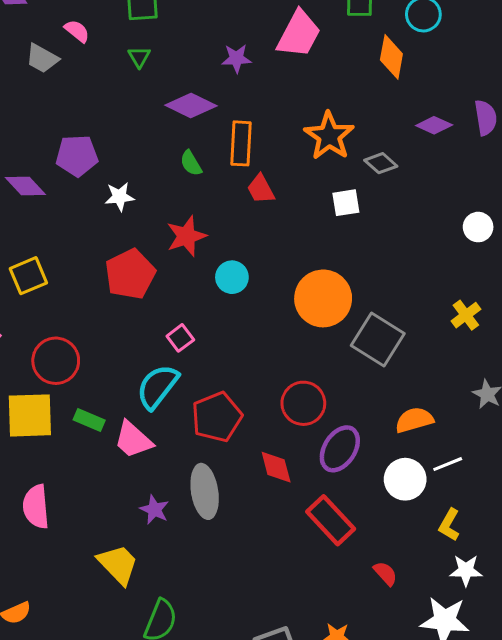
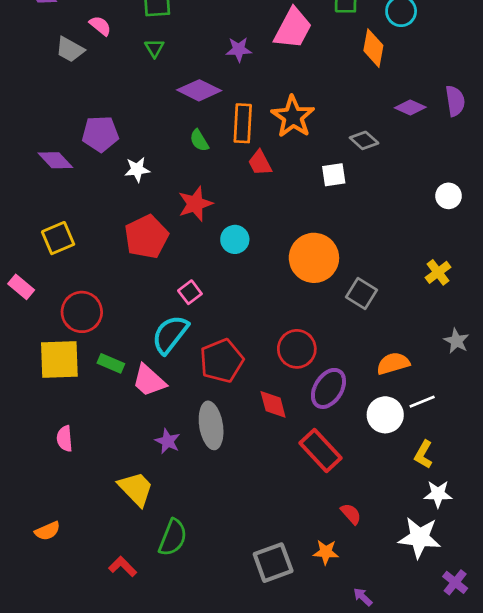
orange star: (329, 136) -> (293, 117), moved
gray square: (378, 339) -> (361, 293), size x0.7
pink semicircle: (36, 507) -> (65, 439), size x0.7
red semicircle: (385, 573) -> (351, 514), moved

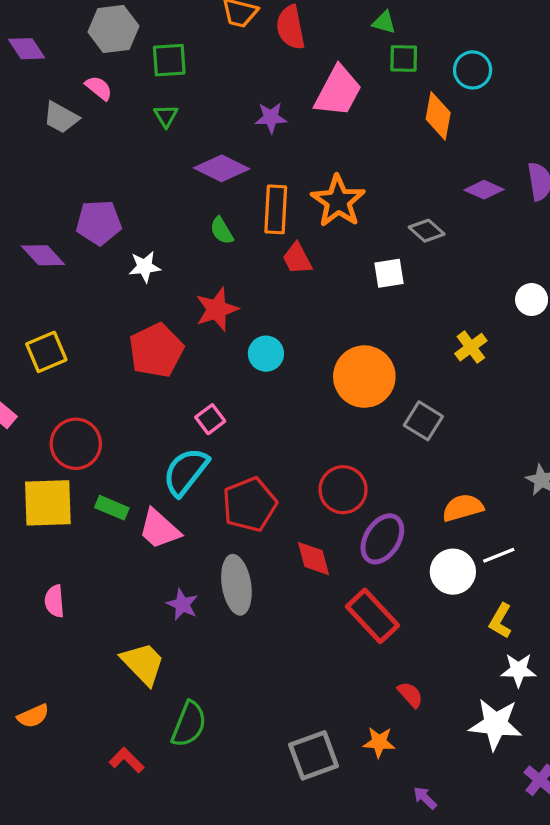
yellow cross: (438, 272) -> (471, 347), moved

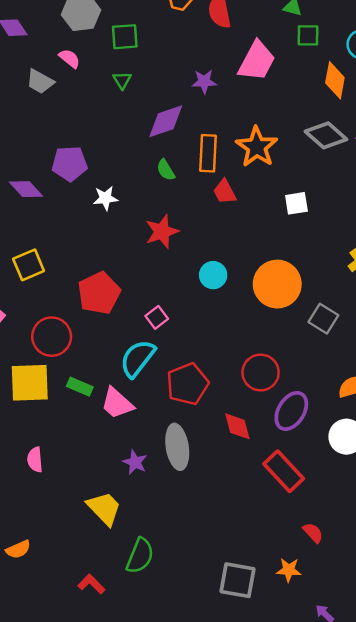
purple diamond: (222, 168) -> (166, 121), turned -45
gray diamond: (427, 231) -> (326, 135), moved, size x1.5
red pentagon: (156, 350) -> (99, 293), moved
cyan circle: (266, 354) -> (213, 275), moved
gray square: (314, 755) -> (237, 580), turned 30

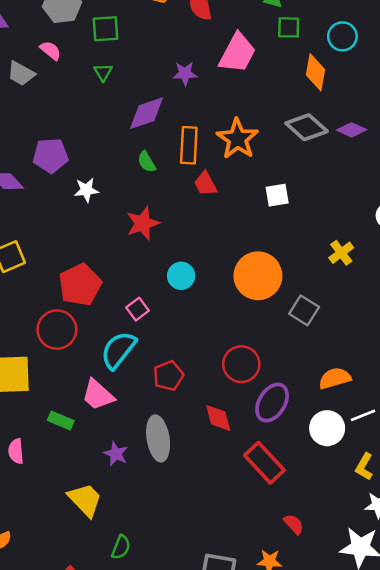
cyan circle: (213, 275) -> (181, 276), moved
red circle: (52, 337) -> (57, 330), moved
red pentagon: (187, 384) -> (168, 376), size x0.7
green rectangle: (80, 387) -> (61, 420), moved
green semicircle: (140, 556) -> (121, 547), size x0.7

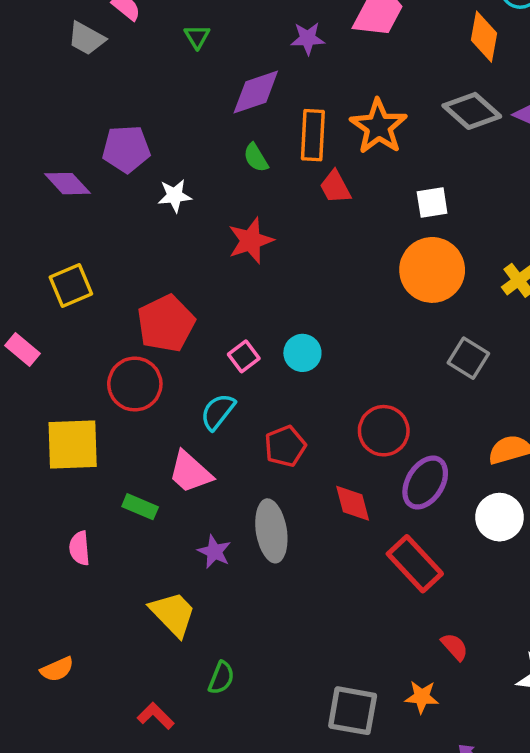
cyan circle: (181, 276) -> (302, 353), moved
orange circle: (258, 276) -> (432, 270), moved
cyan semicircle: (118, 350) -> (218, 412), size x0.7

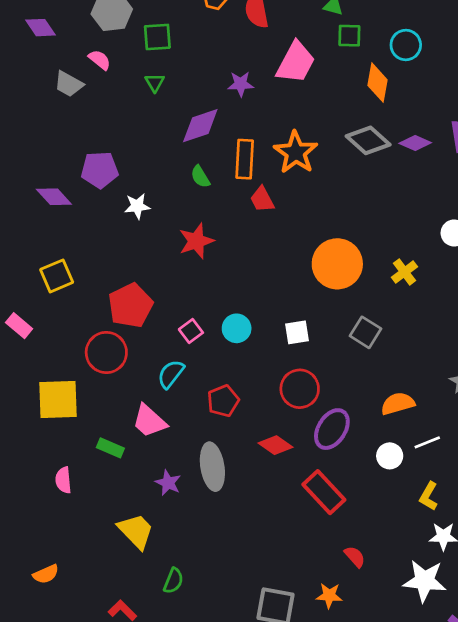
white square: (432, 203) -> (297, 332), moved
red diamond: (353, 503) -> (276, 445), turned -40
white circle: (499, 517) -> (390, 456), size x0.7

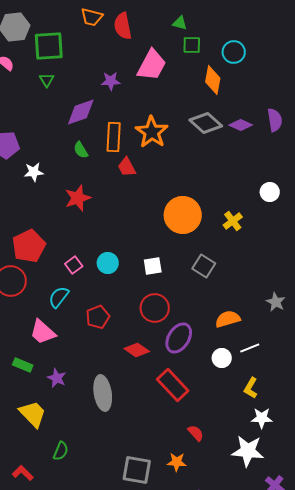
green square: (157, 37) -> (49, 46), size x1.4
green rectangle: (110, 448) -> (23, 365), moved
gray ellipse: (212, 467) -> (103, 393), moved

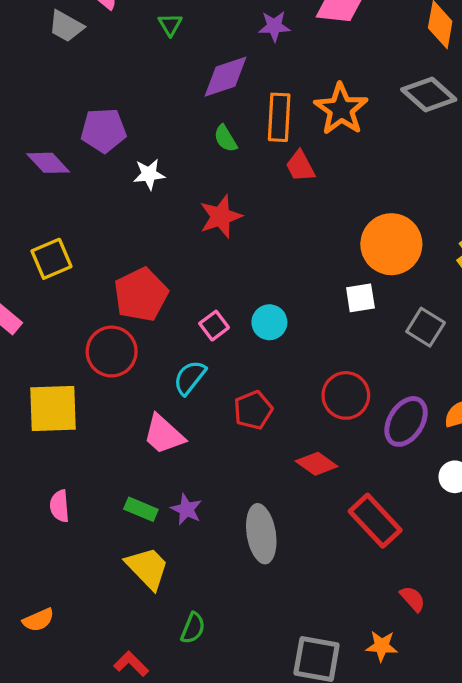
white square: (153, 266) -> (360, 298), moved
purple ellipse: (179, 338) -> (406, 421), moved
green rectangle: (23, 365) -> (141, 509), moved

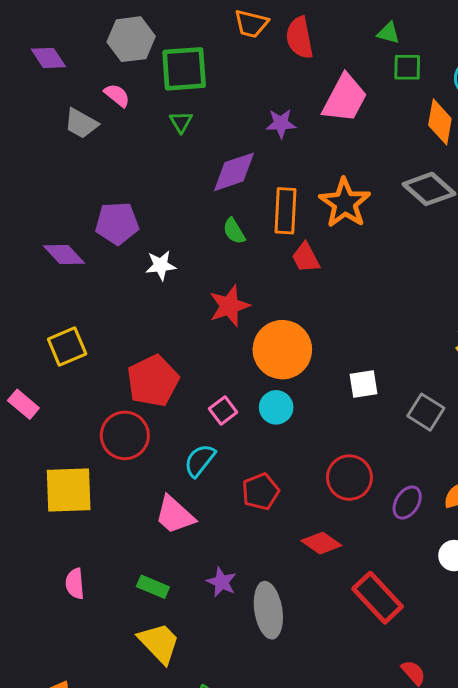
orange circle: (391, 244) -> (282, 350), moved
purple ellipse: (406, 421) -> (407, 503), size x0.7
purple star: (186, 509) -> (222, 582), moved

